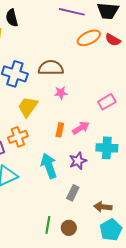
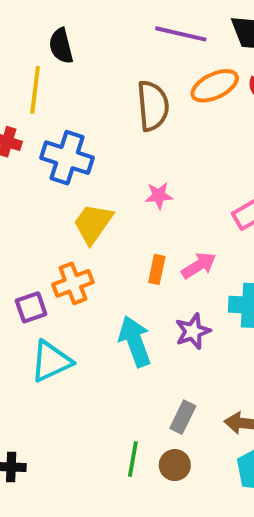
brown semicircle: (51, 68) -> (153, 106), moved, turned 85
gray rectangle: (73, 193) -> (183, 417), moved

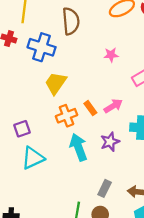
brown semicircle: (153, 106) -> (71, 21), moved
pink star: (159, 196) -> (111, 55), moved
orange rectangle: (157, 269) -> (90, 108), turned -48
orange cross: (73, 283) -> (67, 116), moved

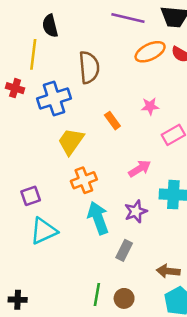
blue cross: (42, 47) -> (54, 99), turned -36
pink star: (111, 55) -> (150, 106), moved
orange rectangle: (90, 108) -> (112, 121), moved
gray rectangle: (105, 188) -> (124, 250), moved

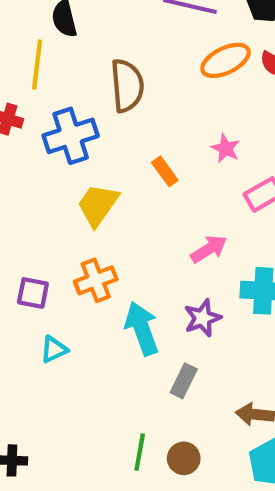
pink star: (150, 106) -> (226, 148), turned 30
orange cross: (84, 180) -> (96, 280), moved
purple square: (31, 196) -> (33, 293), turned 30
cyan triangle: (44, 231) -> (54, 349), size x0.6

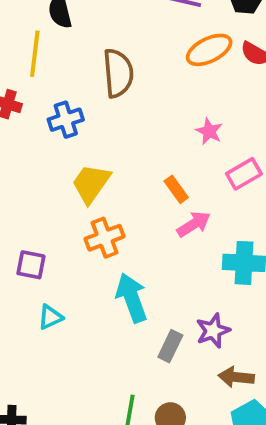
blue cross: (71, 136) -> (66, 120), size x0.7
orange rectangle: (165, 171) -> (176, 189), moved
orange cross: (96, 280) -> (105, 238), moved
purple star: (203, 318) -> (213, 331), moved

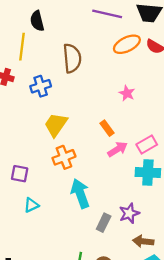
pink rectangle: (244, 174) -> (147, 145), moved

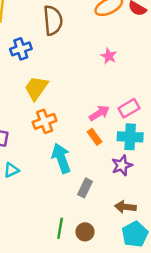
orange rectangle: (107, 128) -> (94, 137), moved
purple star: (129, 213) -> (122, 165), moved

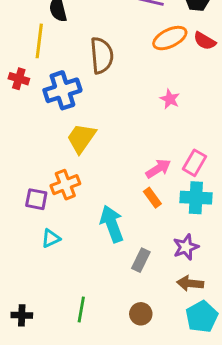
blue cross: (21, 49) -> (62, 90), size x1.4
pink rectangle: (129, 108) -> (195, 163), turned -30
orange cross: (45, 121) -> (65, 185), moved
purple star: (122, 165) -> (186, 247), moved
green line: (60, 228) -> (81, 309), moved

